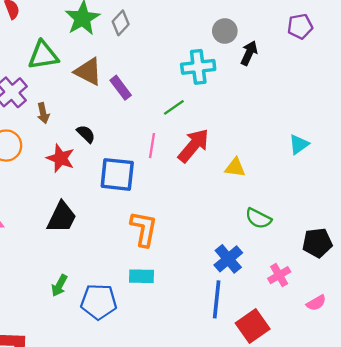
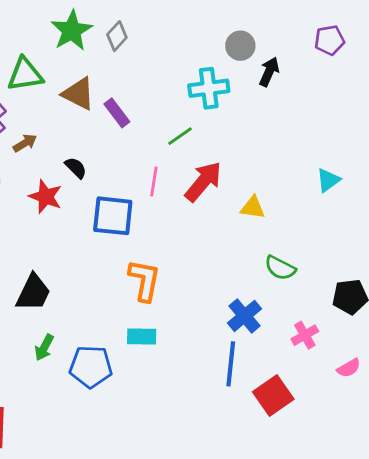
brown arrow: (43, 113) -> (25, 143), turned -108
black trapezoid: (62, 217) -> (33, 293), moved

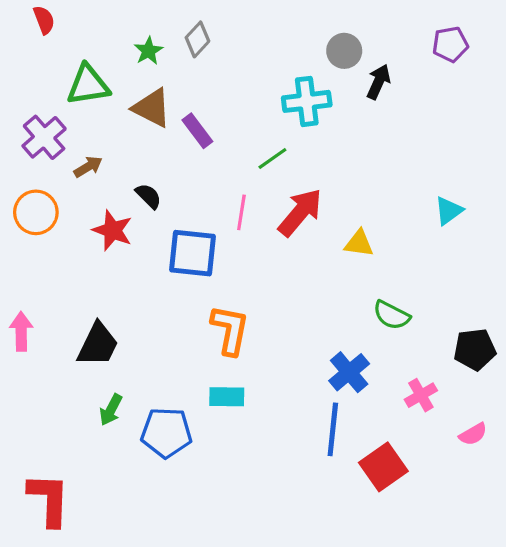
green star: (72, 31) -> (148, 51), moved, size x0.6

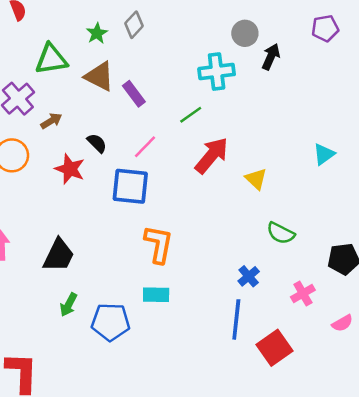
pink line: (241, 212) -> (145, 147), moved, turned 35
yellow triangle: (359, 243) -> (256, 179), turned 35
blue cross: (349, 372) -> (249, 276), size x0.7

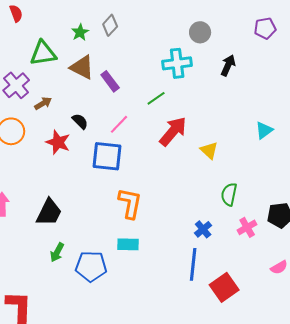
black arrow: (271, 57) -> (228, 65), moved
green semicircle: (281, 233) -> (229, 194), turned 75
pink cross: (303, 294) -> (247, 227), moved

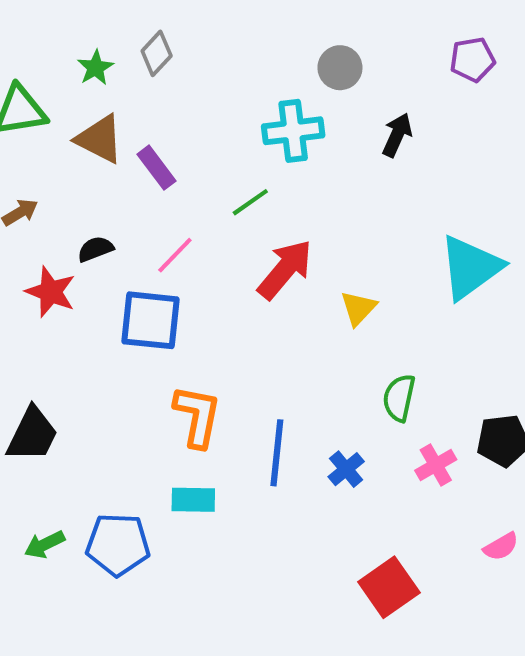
black semicircle: (80, 121) -> (95, 249), turned -66
cyan triangle: (264, 130) -> (470, 267), size x1.8
yellow triangle: (209, 150) -> (358, 308), turned 30
green arrow: (57, 252) -> (45, 545), moved, turned 36
blue line: (193, 264) -> (277, 453), moved

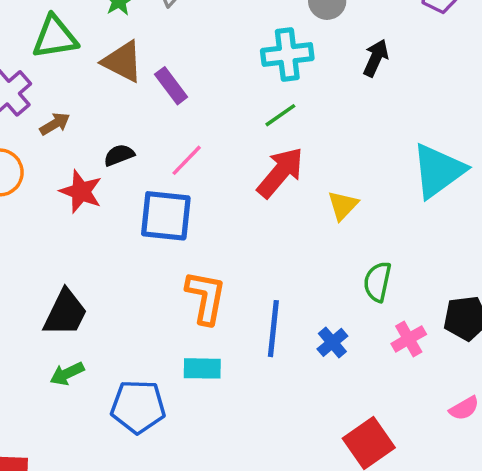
green line: (250, 202) -> (280, 115), moved
green arrow: (45, 545) -> (67, 374), moved

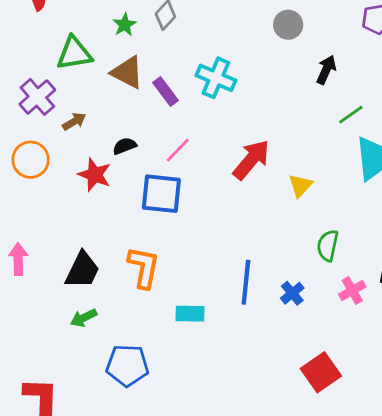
cyan cross: (287, 55) -> (216, 78), moved, turned 30
green line: (280, 115) -> (351, 115), moved
orange L-shape: (206, 297) -> (144, 267), moved
blue pentagon: (138, 407) -> (127, 365), moved

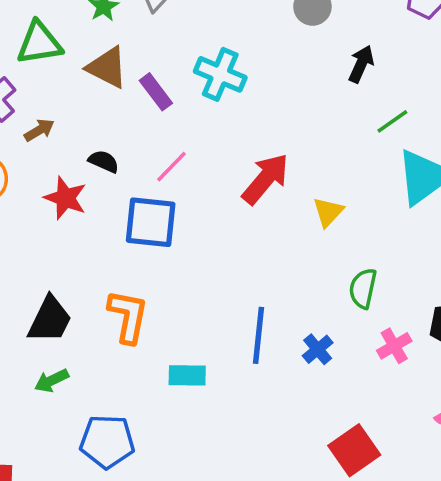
black semicircle: (125, 146) -> (104, 161), turned 45

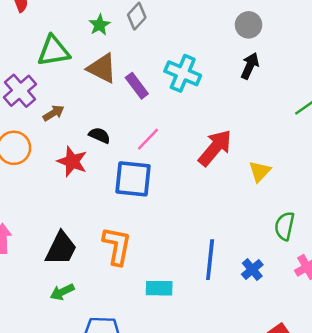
black arrow: (361, 64) -> (250, 66), moved

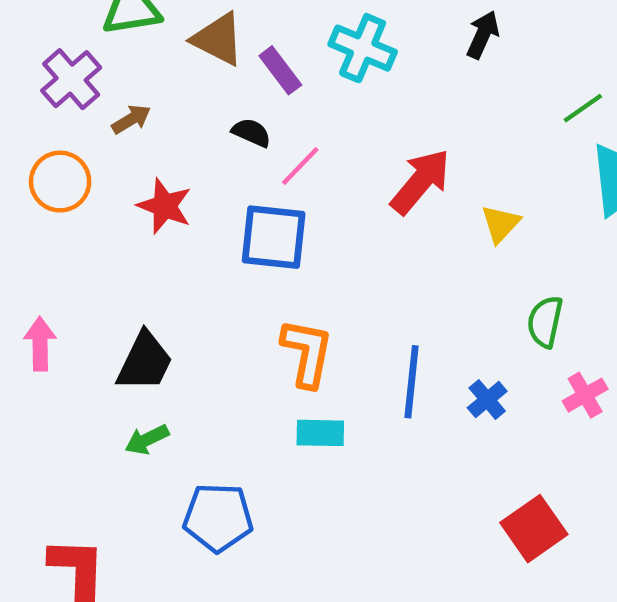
black semicircle: (100, 135) -> (251, 133), moved
orange L-shape: (117, 246) -> (307, 353), moved

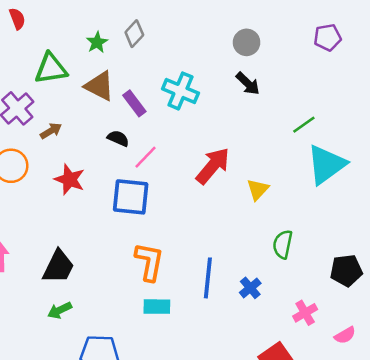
black arrow: (483, 35) -> (248, 83), turned 110
pink cross: (585, 395) -> (305, 313), moved

